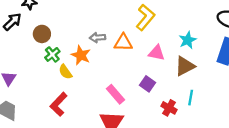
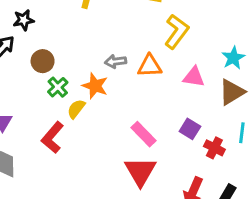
yellow semicircle: (65, 72) -> (76, 109), turned 77
purple square: (148, 84) -> (190, 129), moved
red L-shape: (59, 104) -> (53, 138), moved

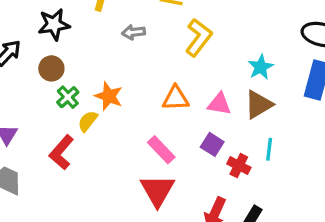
black star: (24, 20) -> (54, 24), moved, size x1.4
gray arrow: (116, 61) -> (134, 32), moved
orange triangle: (150, 66) -> (176, 98), moved
pink triangle: (194, 77) -> (219, 104), moved

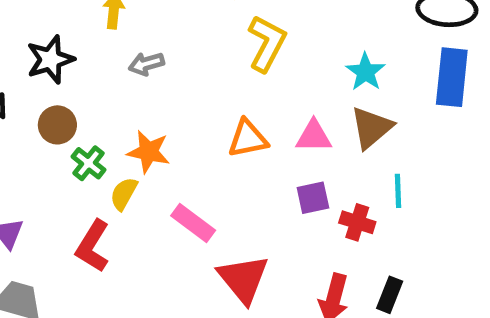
gray arrow: (134, 32) -> (146, 64), moved
purple square: (212, 144) -> (313, 198), turned -35
pink rectangle: (161, 150) -> (193, 223), moved

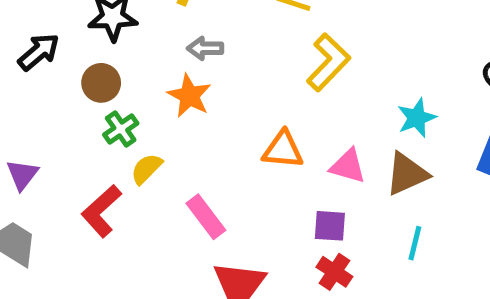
orange star: (149, 152) -> (189, 96), moved
red cross: (357, 222) -> (334, 272), moved

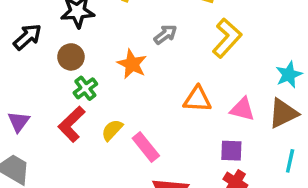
gray arrow: (205, 48) -> (165, 34), moved, turned 145
yellow semicircle: (146, 169) -> (112, 130), moved
red L-shape: (101, 211) -> (72, 124), moved

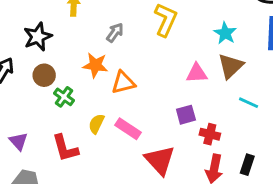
orange triangle: (197, 99) -> (123, 83), moved
red L-shape: (72, 124) -> (65, 148), moved, turned -44
purple square: (231, 151) -> (186, 115), moved
cyan line: (290, 161) -> (249, 103), turned -60

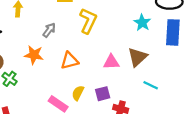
cyan star: (225, 33) -> (142, 23), moved
orange triangle: (123, 83) -> (70, 61), moved
yellow semicircle: (96, 124) -> (78, 93), moved

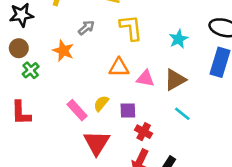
yellow L-shape: (88, 21) -> (131, 28), turned -45
cyan star: (142, 23) -> (178, 39), moved
orange triangle: (70, 61) -> (119, 68), moved

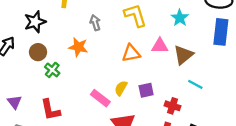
gray arrow: (86, 28) -> (95, 23), turned -56
pink triangle: (145, 78) -> (160, 46), moved
red cross: (144, 132) -> (172, 106), moved

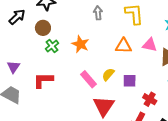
orange star: (78, 47) -> (80, 44), moved
red L-shape: (50, 110) -> (43, 80), turned 90

